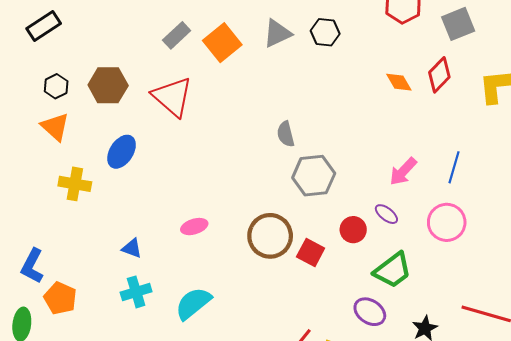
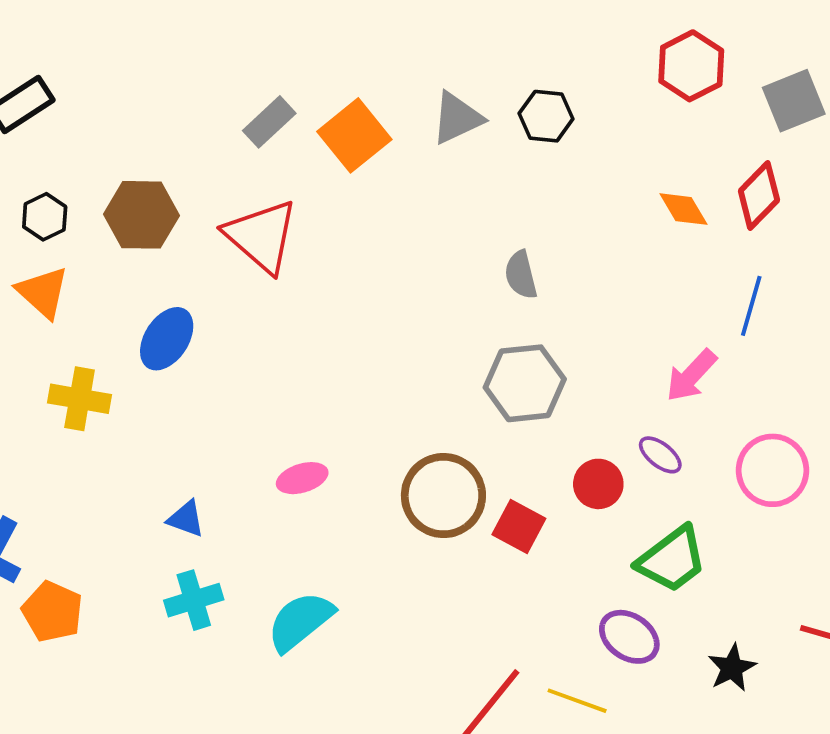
gray semicircle: (286, 134) -> (521, 275), moved
blue line: (454, 167) -> (751, 306), moved

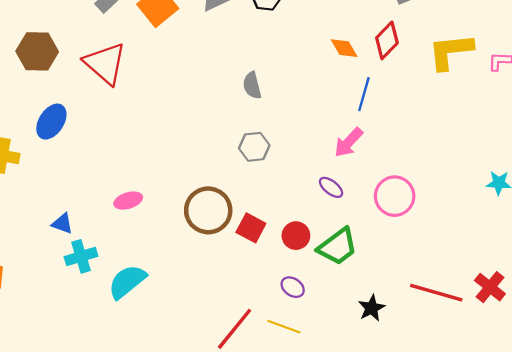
blue line: (751, 306) -> (364, 94), moved
gray hexagon: (525, 383) -> (254, 147), size x0.7
red circle: (598, 484) -> (296, 236), moved
cyan cross: (194, 600) -> (81, 256), moved
purple ellipse: (629, 637) -> (293, 287), moved, size x0.7

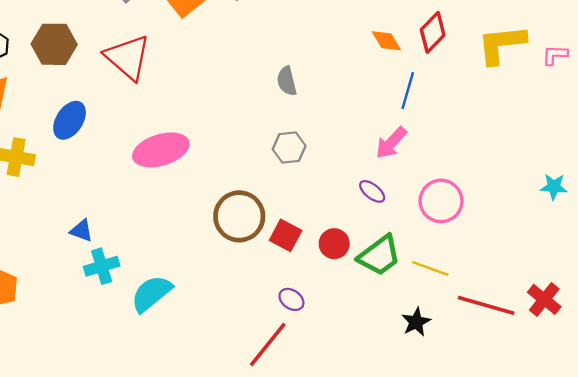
pink ellipse: (128, 201) -> (161, 150), moved, size x1.8
purple ellipse: (293, 287) -> (291, 299), moved
yellow line: (284, 327) -> (430, 269), moved

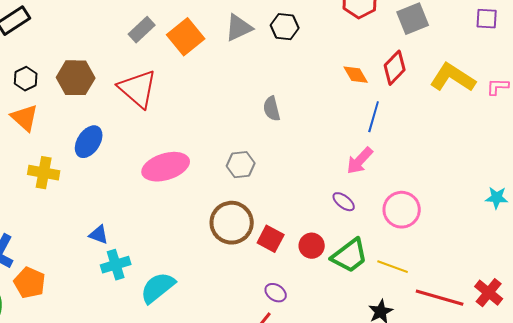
yellow L-shape: (502, 44) -> (453, 78), turned 39
gray hexagon: (289, 148) -> (241, 165), moved

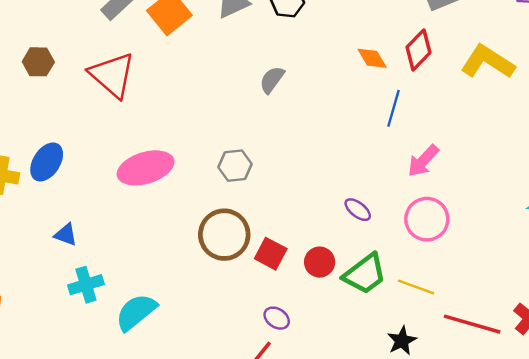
brown hexagon: (76, 78) -> (38, 62), size x0.7
gray semicircle: (272, 109) -> (272, 80), moved, turned 50
blue ellipse: (89, 142) -> (47, 162), moved
pink arrow: (360, 161) -> (423, 161), moved
blue triangle: (99, 235) -> (66, 235), moved

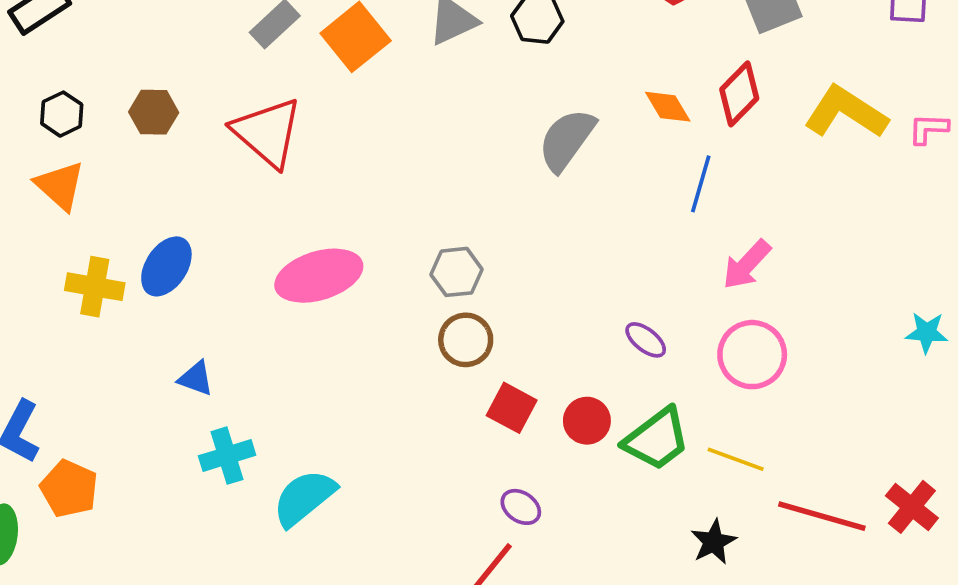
gray semicircle: (272, 80) -> (567, 140), moved, size x1.5
brown circle: (224, 235) -> (466, 340), moved, size x0.7

